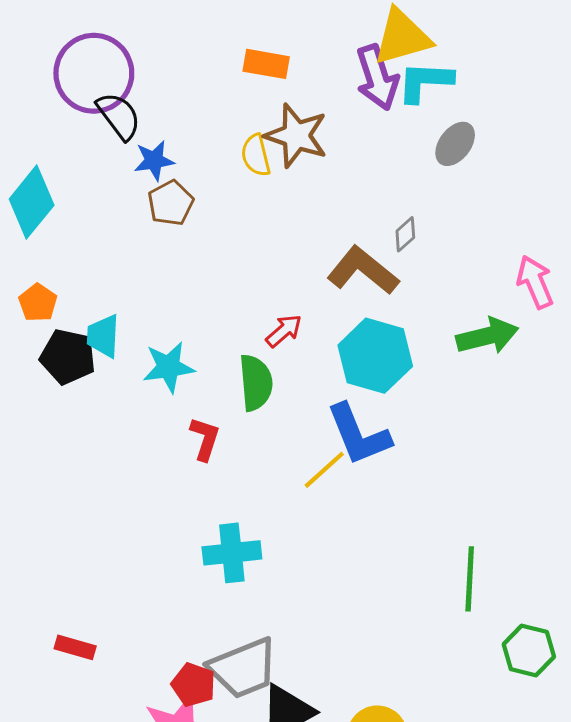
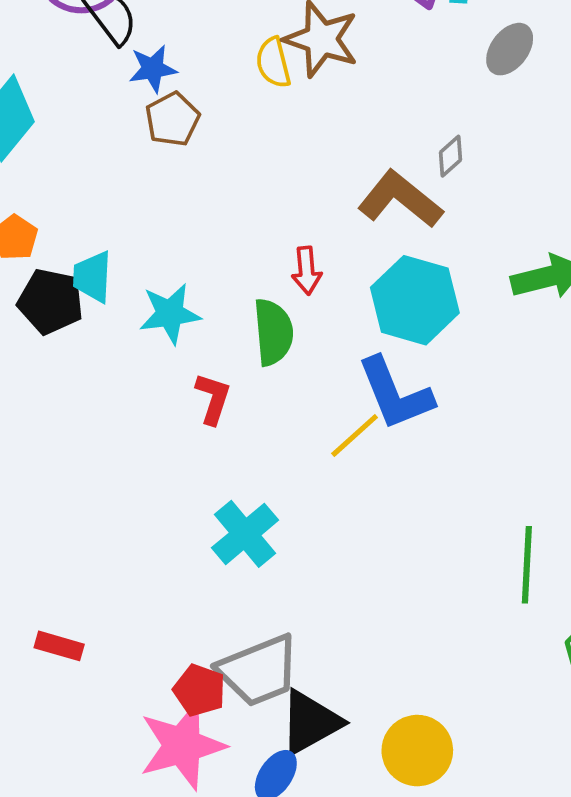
red arrow: (284, 331) -> (307, 271), turned 126
cyan cross: (232, 553) -> (245, 534), turned -34

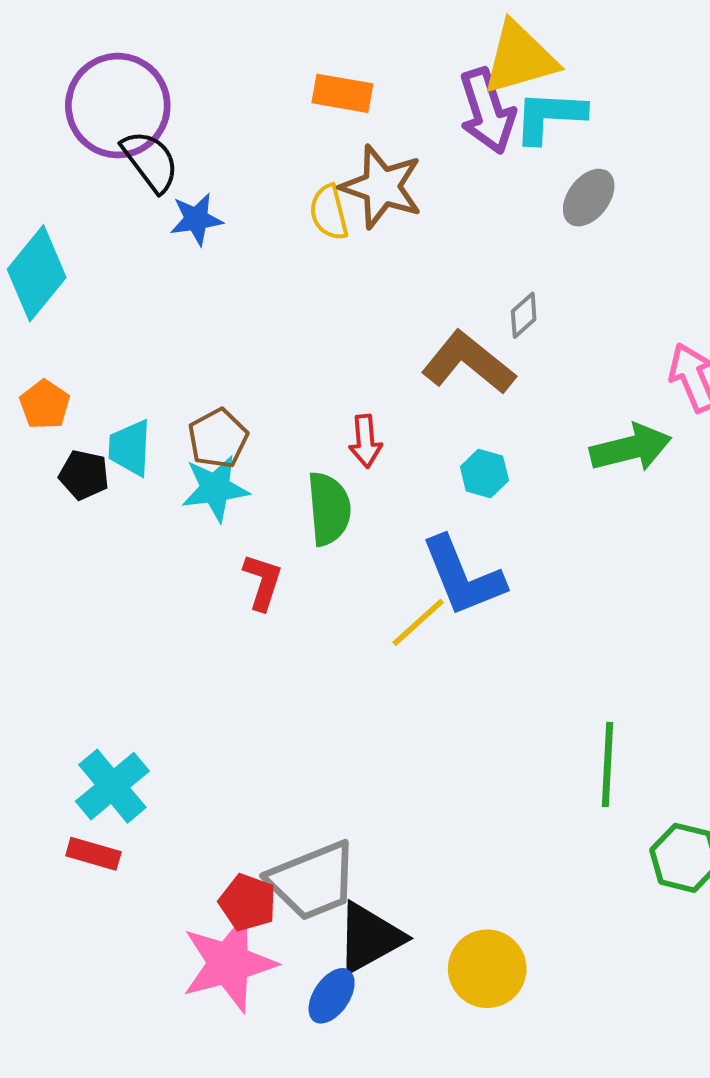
brown pentagon: (172, 119) -> (218, 438), moved
cyan hexagon: (415, 300) -> (484, 474), size x0.5
black pentagon: (51, 301) -> (84, 475), size x0.7
cyan cross: (245, 534) -> (112, 786), moved

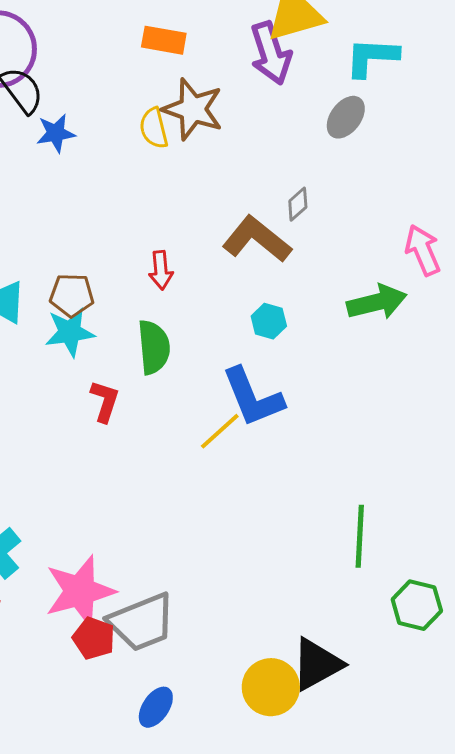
cyan L-shape: (549, 116) -> (372, 57), moved
brown pentagon: (218, 438) -> (72, 295), turned 30
red arrow: (365, 441) -> (161, 270), moved
black triangle: (369, 938) -> (317, 664), moved
pink star: (229, 963) -> (80, 591), moved

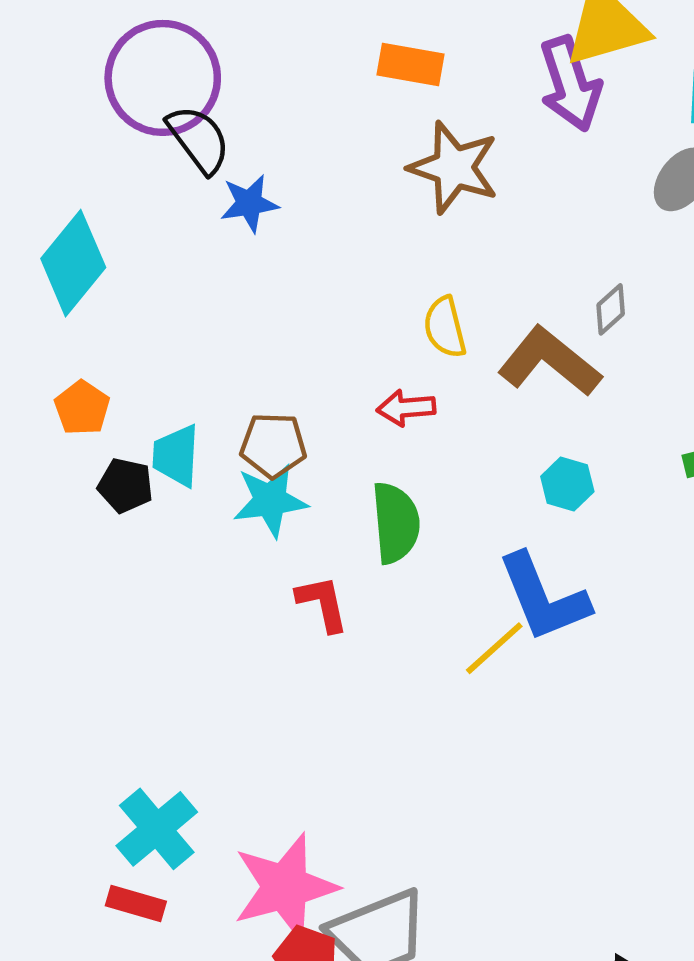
yellow semicircle: (154, 128) -> (445, 327), moved
red arrow: (161, 270) -> (406, 408), turned 90
red L-shape: (105, 401) -> (322, 603), turned -30

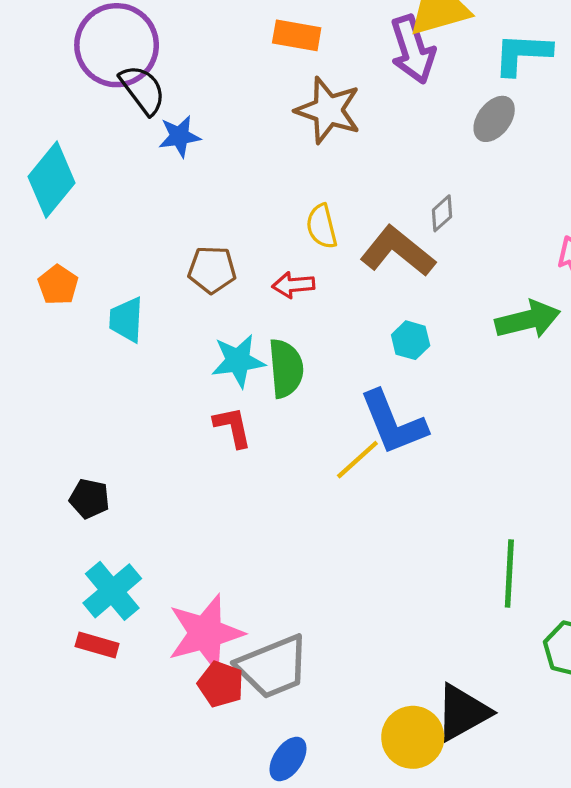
brown pentagon: (273, 445) -> (212, 270), moved
black pentagon: (125, 486) -> (89, 499), moved
cyan star: (270, 500) -> (238, 361), moved

